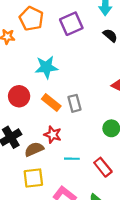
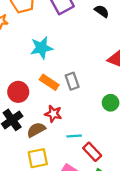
red circle: (19, 96) -> (18, 92), moved
red rectangle: (103, 167) -> (92, 152), moved

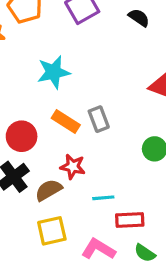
red rectangle: (92, 152) -> (130, 220), turned -48

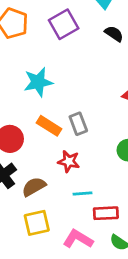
red star: (73, 167) -> (69, 161), moved

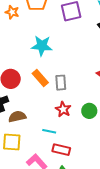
red star: (69, 161) -> (63, 109), moved

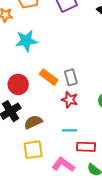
cyan star: (42, 46) -> (26, 41), moved
red star: (63, 109) -> (70, 100), moved

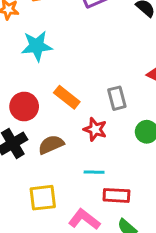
gray rectangle: (71, 77) -> (117, 98), moved
brown semicircle: (33, 122) -> (51, 145), moved

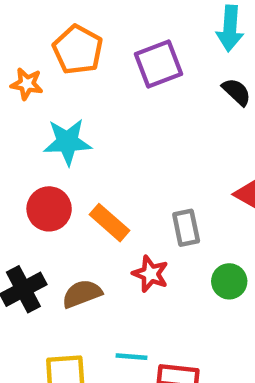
red circle: (24, 107) -> (49, 209), moved
cyan line: (94, 172) -> (131, 357), moved

